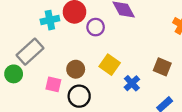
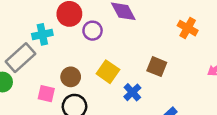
cyan cross: (50, 20) -> (42, 34), moved
brown square: (162, 67) -> (157, 67), moved

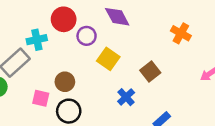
brown square: (157, 67) -> (150, 72), turned 30
yellow square: (108, 72) -> (108, 59), moved

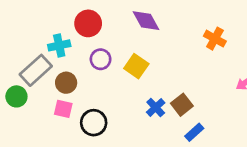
purple circle: (87, 36) -> (101, 59), moved
brown square: (150, 72) -> (182, 105), moved
brown circle: (65, 82) -> (66, 83), moved

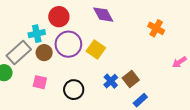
purple circle: (101, 59) -> (68, 44), size x1.6
brown circle: (66, 83) -> (44, 53), moved
black circle: (94, 123) -> (74, 90), moved

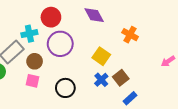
orange cross: (156, 28) -> (130, 35), moved
yellow square: (96, 49) -> (101, 56), moved
brown circle: (44, 53) -> (35, 61), moved

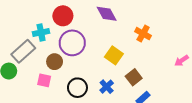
brown circle: (35, 61) -> (55, 62), moved
blue cross: (101, 80) -> (107, 87), moved

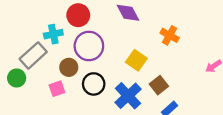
pink square: (44, 80) -> (57, 89), turned -32
blue cross: (107, 87) -> (128, 96), size x1.6
black circle: (77, 88) -> (94, 84), moved

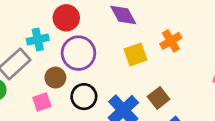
orange cross: (170, 35) -> (171, 41), turned 30
yellow square: (136, 60) -> (136, 54), moved, turned 36

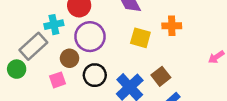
orange cross: (171, 41) -> (172, 26), turned 30
yellow square: (136, 54) -> (140, 38), turned 35

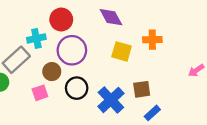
brown square: (161, 76) -> (142, 89), turned 30

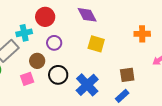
orange cross: (152, 40) -> (142, 34), moved
purple circle: (72, 50) -> (54, 43), size x0.6
brown square: (142, 89) -> (127, 75), moved

